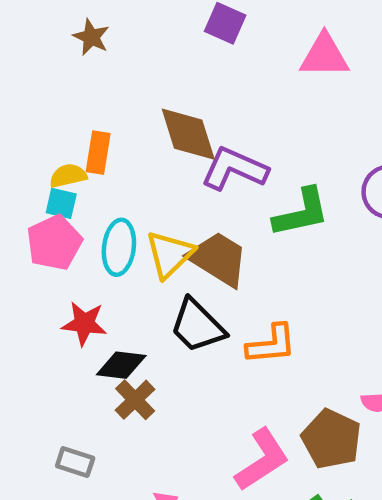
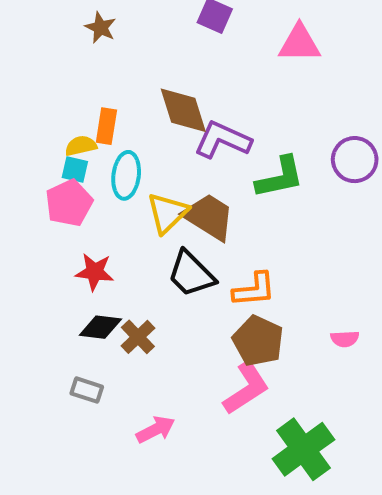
cyan ellipse: (119, 247) -> (126, 175), moved
black diamond: (121, 365) -> (100, 327), moved
brown pentagon: (331, 439) -> (258, 341), moved

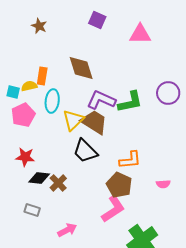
purple L-shape: (223, 140) -> (101, 100), moved
cyan square: (75, 169) -> (13, 92), moved
red star: (95, 272) -> (25, 157), moved
orange L-shape: (254, 290) -> (130, 160), moved

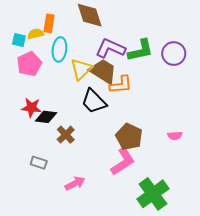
purple circle: (168, 93) -> (174, 54), moved
orange L-shape: (130, 160) -> (121, 85), moved
black diamond: (39, 178) -> (46, 117), moved

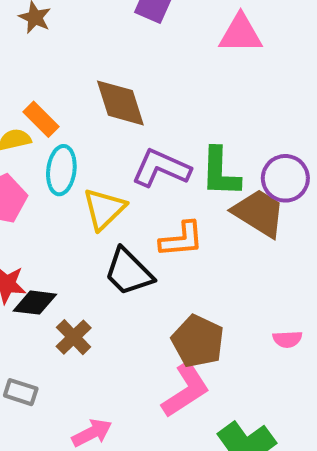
orange rectangle: (49, 23) -> (41, 119), turned -54
green L-shape: (140, 50) -> (220, 172), turned 104
brown trapezoid: (103, 71) -> (259, 213), moved

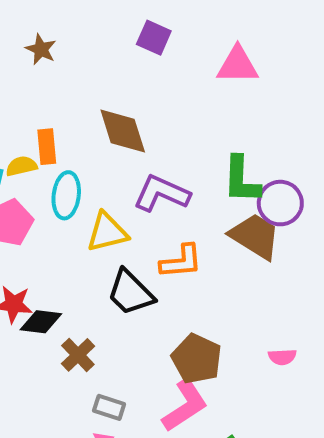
orange rectangle: (41, 119) -> (47, 147), turned 40
green L-shape: (220, 172) -> (241, 180), moved
yellow triangle: (104, 209) -> (107, 232), turned 30
gray rectangle: (21, 392) -> (109, 407), moved

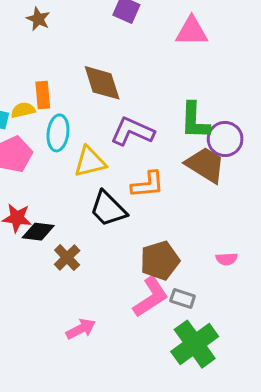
brown pentagon: (197, 359) -> (160, 260), turned 30
gray rectangle: (109, 407) -> (183, 298), moved

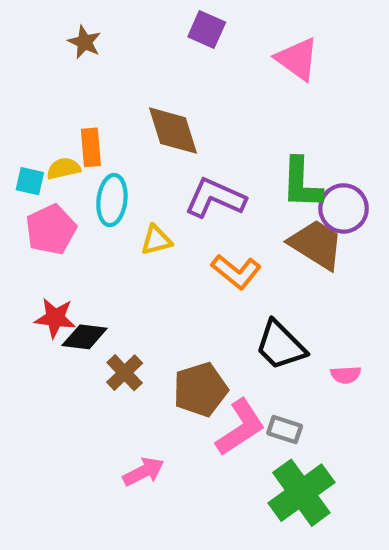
pink triangle: (192, 31) -> (297, 59), turned 36
yellow triangle: (90, 162) -> (156, 240), size x0.7
orange L-shape: (148, 185) -> (236, 272), turned 44
black trapezoid: (108, 209) -> (280, 345), moved
brown pentagon: (160, 260) -> (200, 390), moved

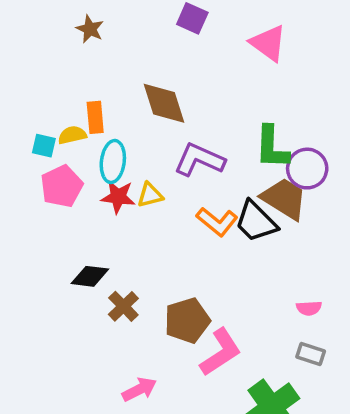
red star: (55, 318) -> (118, 197), moved
black trapezoid: (280, 345) -> (256, 222), moved
gray rectangle: (285, 430) -> (311, 354), moved

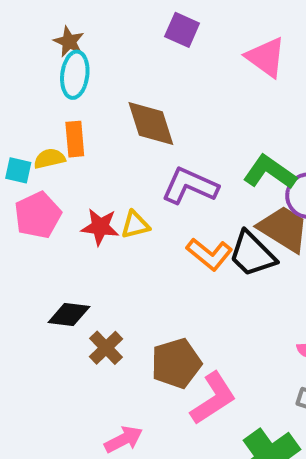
green L-shape: (272, 147) -> (270, 172), turned 123
cyan ellipse: (113, 161) -> (75, 75), moved

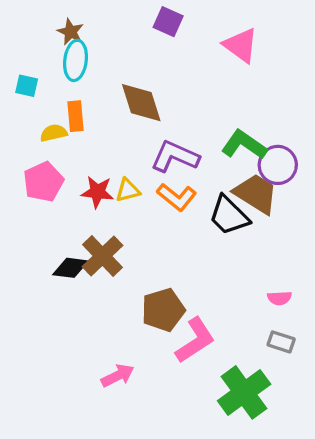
cyan square: (18, 170) -> (27, 86), moved
orange L-shape: (209, 254) -> (177, 197), moved
brown cross: (106, 348) -> (102, 256), moved, size x1.4

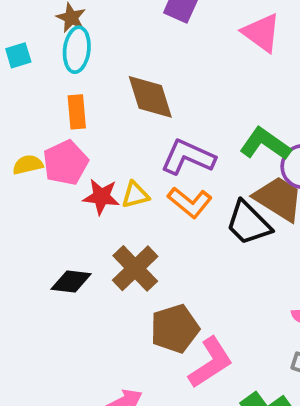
cyan square: (27, 86) -> (18, 55), moved, turned -30
yellow semicircle: (54, 133) -> (28, 165), moved
pink pentagon: (43, 182) -> (65, 163), moved
brown cross: (102, 256) -> (135, 268), moved

